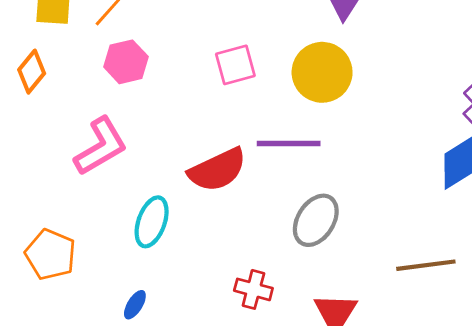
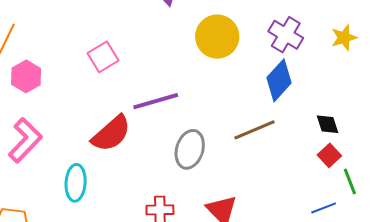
yellow circle: (322, 72) -> (217, 37), moved
brown line: (426, 265) -> (254, 130), moved

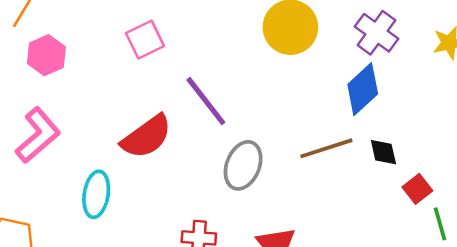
purple line: (156, 101) -> (206, 101), turned 63
black diamond: (327, 124) -> (383, 152), moved

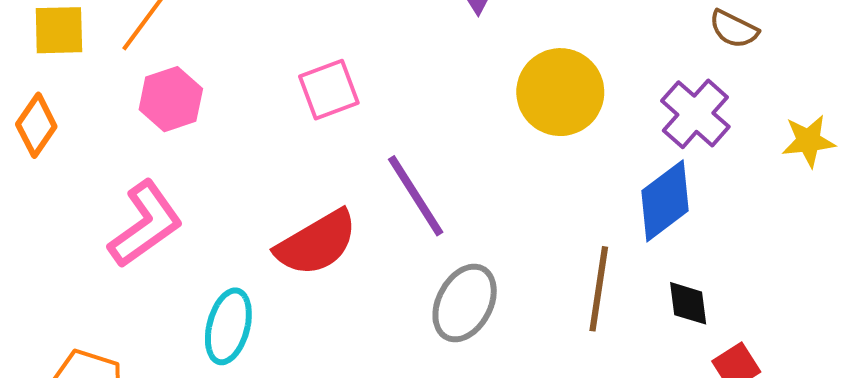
brown line: (326, 148) -> (599, 289), turned -69

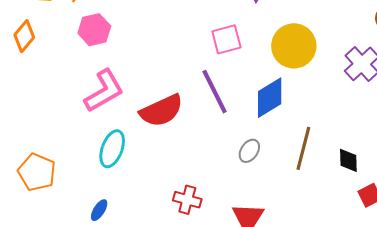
pink square: (329, 90) -> (226, 39), moved
blue diamond: (665, 201) -> (270, 98), moved
pink L-shape: (145, 224) -> (104, 91), moved
gray ellipse: (465, 303) -> (249, 151), moved, size x0.6

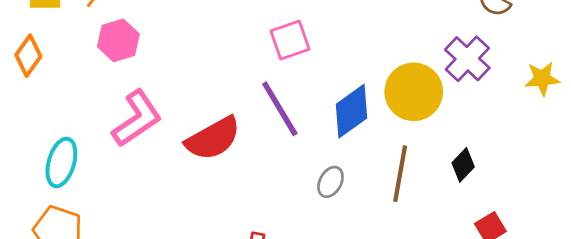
yellow circle: (294, 46) -> (414, 92), moved
cyan ellipse: (112, 149) -> (61, 162), moved
black diamond: (348, 160) -> (463, 165), moved, turned 50

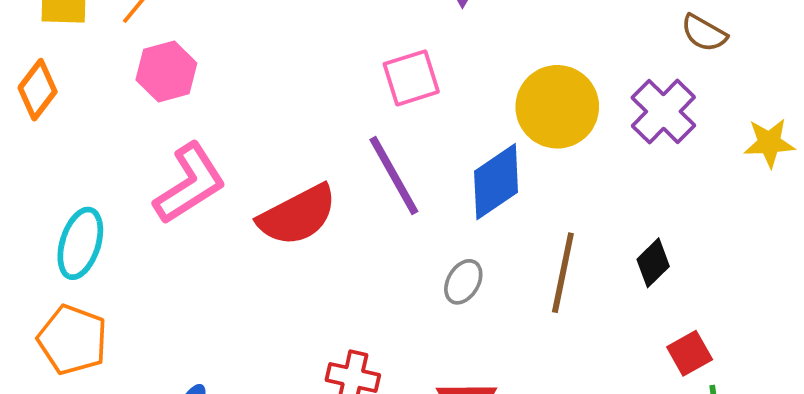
yellow circle: (414, 92) -> (557, 107), moved

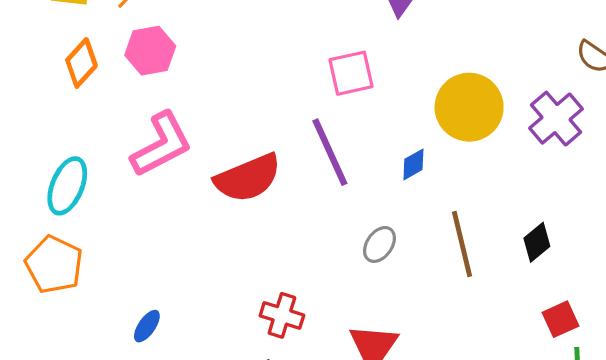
orange diamond: (38, 90) -> (81, 63), moved
blue diamond: (496, 182) -> (413, 164), size x0.5
brown line: (563, 273) -> (462, 244), turned -30

